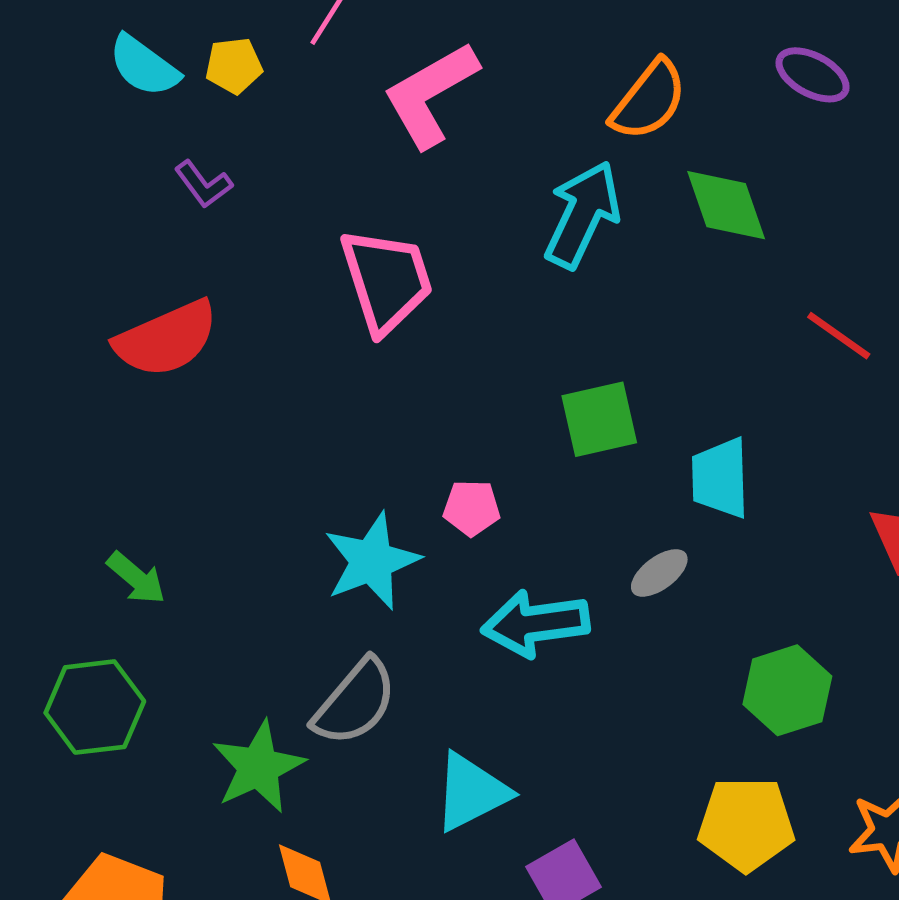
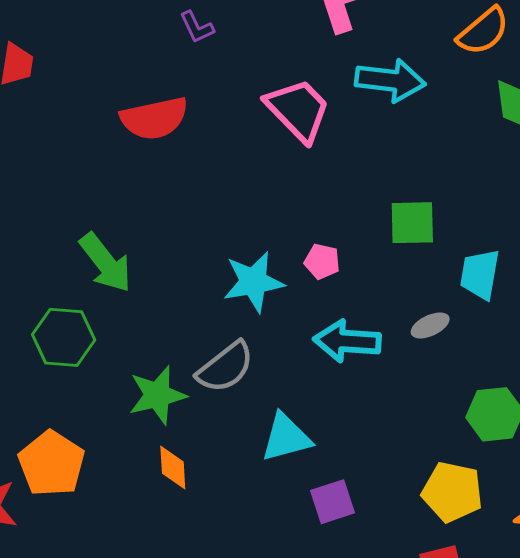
cyan arrow: (582, 215) -> (390, 80), moved, turned 60
pink trapezoid: (387, 280) -> (298, 110), turned -38
green arrow: (136, 578) -> (106, 263), size x1.6

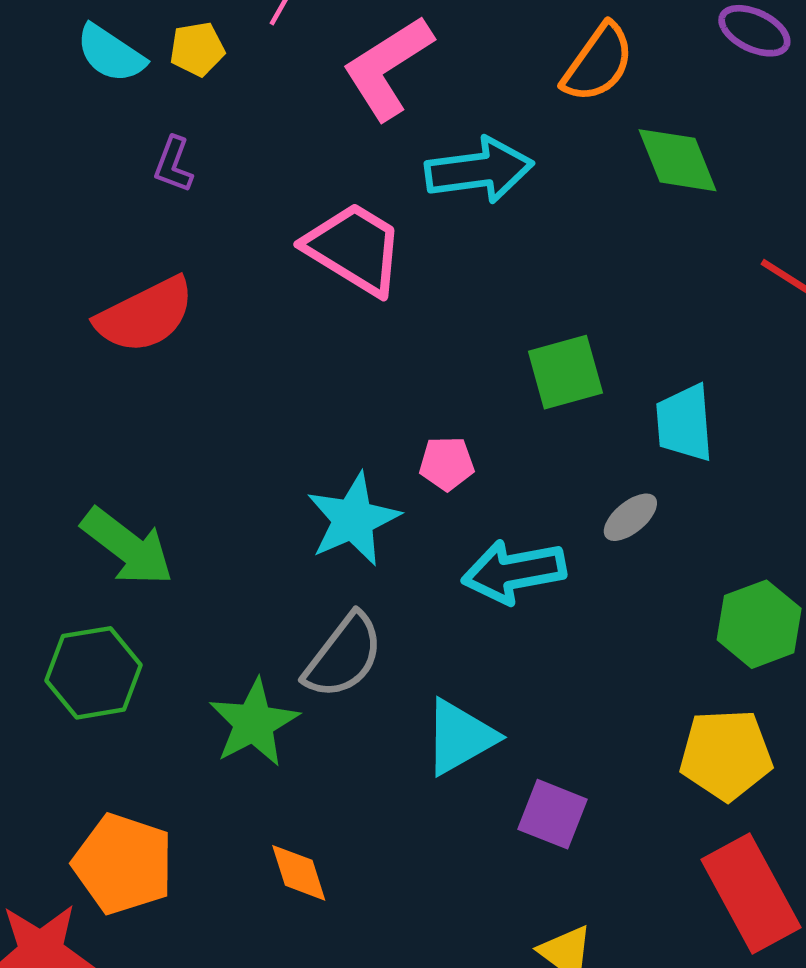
purple L-shape: (197, 27) -> (173, 165), turned 60
orange diamond: (173, 468) -> (299, 873), moved
purple square: (333, 502) -> (553, 814), turned -36

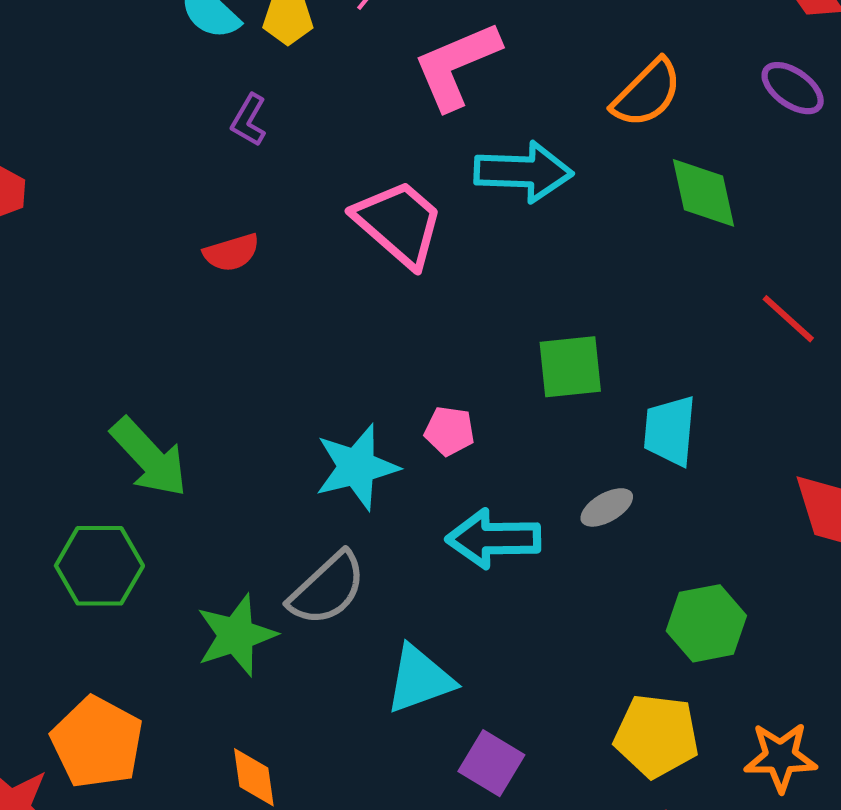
red semicircle: (145, 315) -> (231, 253), moved, size x0.6

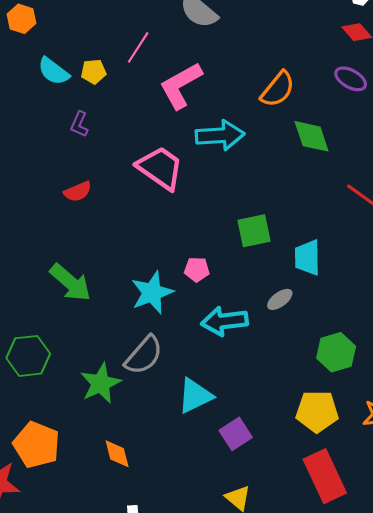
green arrow: (149, 457) -> (70, 282), moved
purple square: (491, 763) -> (236, 434), turned 32

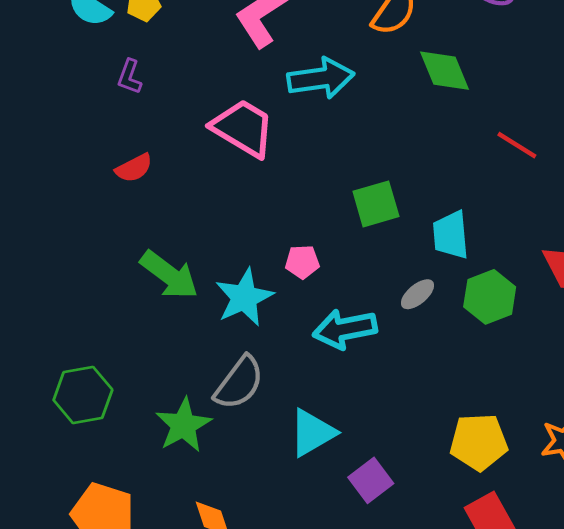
green arrow: (70, 282) -> (169, 275), moved
green hexagon: (336, 352) -> (490, 297), moved

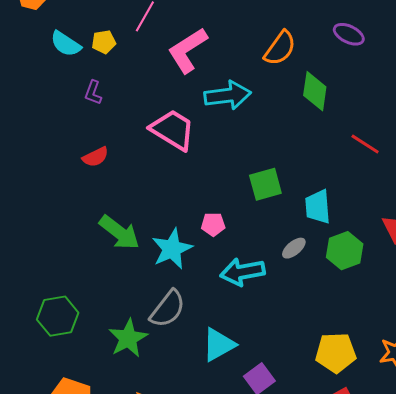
green diamond: (445, 71) -> (315, 91), turned 30

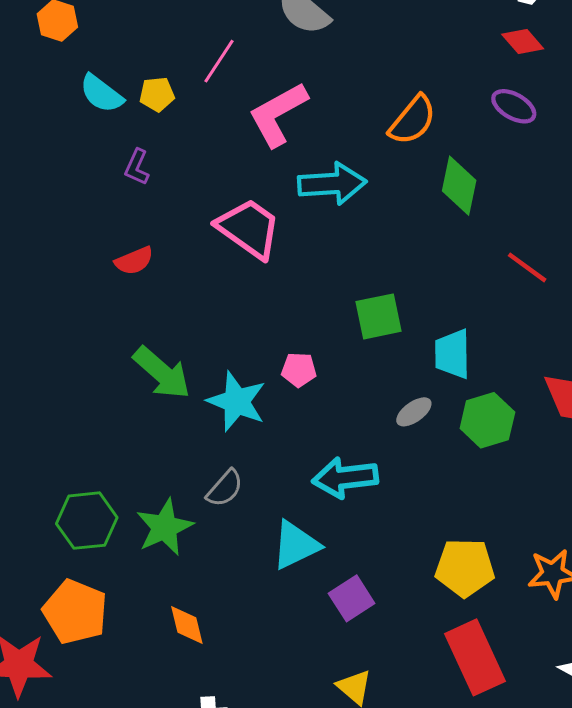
cyan star: (172, 249) -> (237, 401), turned -30
cyan arrow: (243, 272) -> (345, 478), moved
gray semicircle: (168, 309) -> (225, 488), size x0.7
green hexagon: (58, 316) -> (87, 521), moved

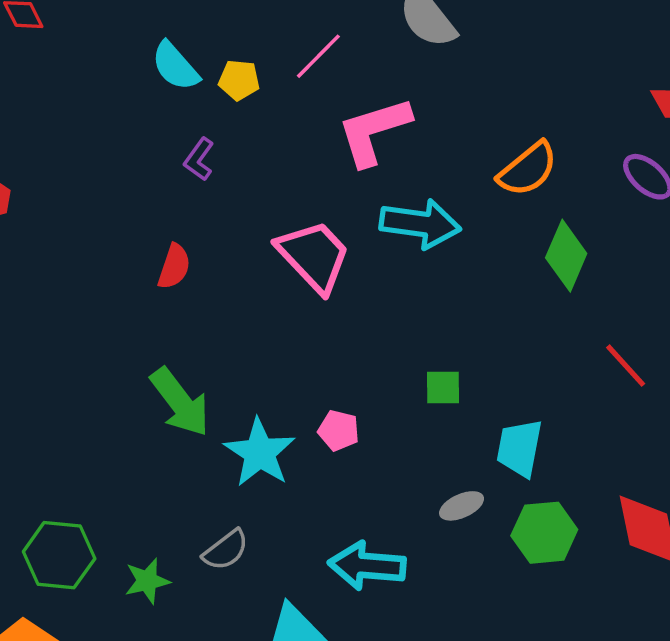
red semicircle: (134, 261) -> (174, 267), turned -60
green square: (379, 316) -> (443, 388), size x0.7
green star: (165, 527) -> (147, 581), size x0.7

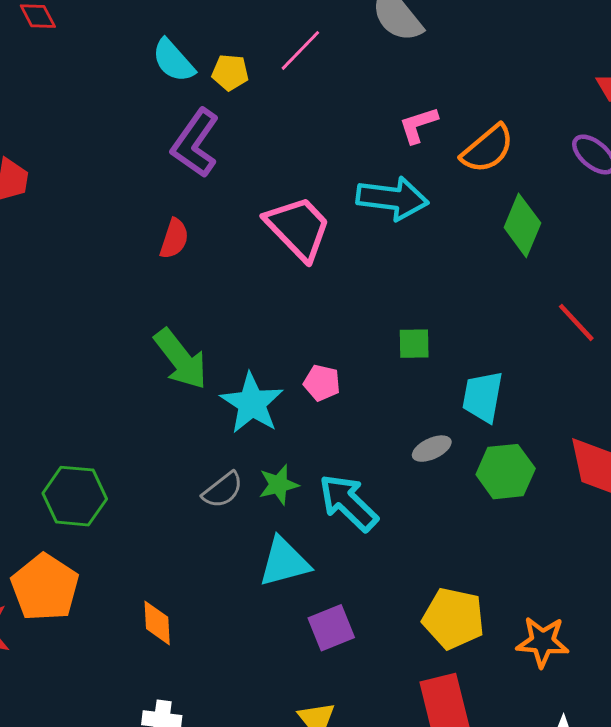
pink L-shape: (374, 131) -> (418, 125), moved, size x0.6
purple L-shape: (199, 159) -> (195, 143), size x1.8
cyan arrow: (367, 566) -> (348, 503), turned 40
green star: (147, 581) -> (279, 485), moved

